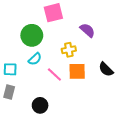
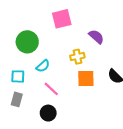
green circle: (32, 35) -> (27, 42), moved
pink line: (54, 74) -> (51, 89), moved

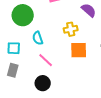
cyan semicircle: (43, 66) -> (38, 38), turned 112

